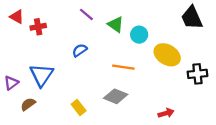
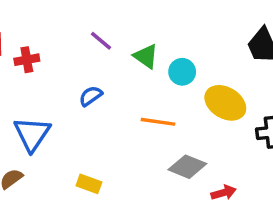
gray diamond: (116, 96) -> (187, 167), moved
yellow rectangle: (79, 108) -> (89, 184), turned -32

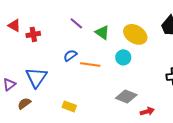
cyan circle: (182, 72) -> (123, 57), moved
yellow ellipse: (225, 103) -> (135, 34), moved
orange line: (158, 122) -> (90, 64), moved

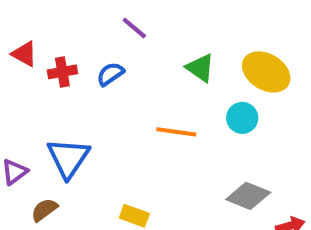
purple line: (76, 23) -> (134, 28), moved
blue semicircle: (70, 55) -> (110, 74), moved

